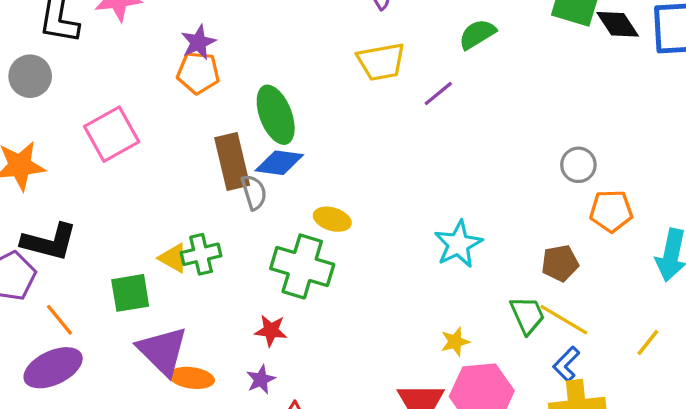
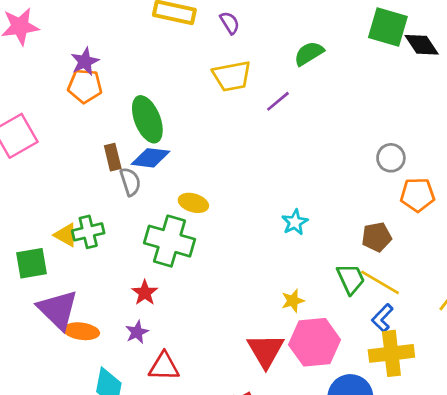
brown rectangle: (232, 161) -> (113, 157), size x0.6
cyan star: (458, 244) -> (295, 222), size x0.7
red star: (271, 331) -> (145, 293), turned 30

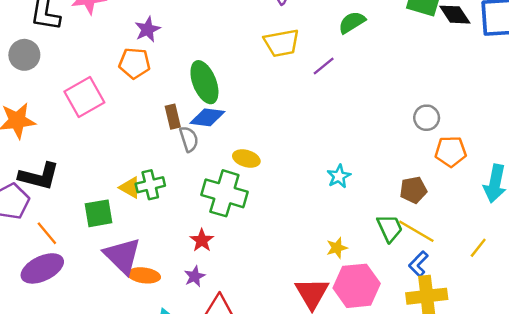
orange pentagon: (85, 86) -> (135, 63), moved

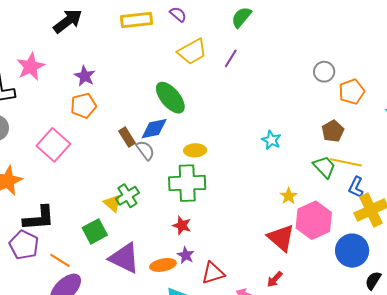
green ellipse: (204, 82) -> (170, 98), moved
yellow triangle: (130, 188) -> (112, 203), turned 30
orange ellipse: (144, 275) -> (163, 265), moved

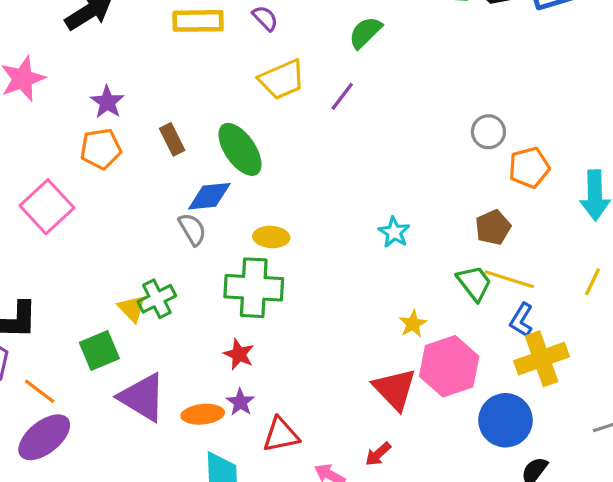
brown rectangle: (127, 137) -> (172, 139), moved

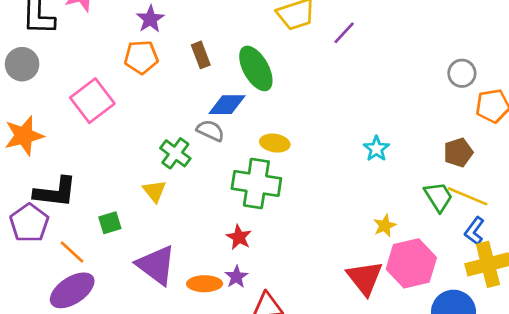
gray semicircle: (192, 229) -> (210, 131), turned -40
green cross: (157, 299) -> (175, 153), moved, turned -32
green square: (99, 351) -> (110, 223), moved, size x0.7

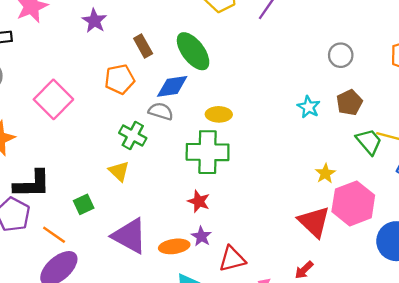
orange pentagon: (141, 57) -> (120, 79), moved
gray circle: (462, 73) -> (341, 55), moved
brown pentagon: (458, 152) -> (349, 103), moved

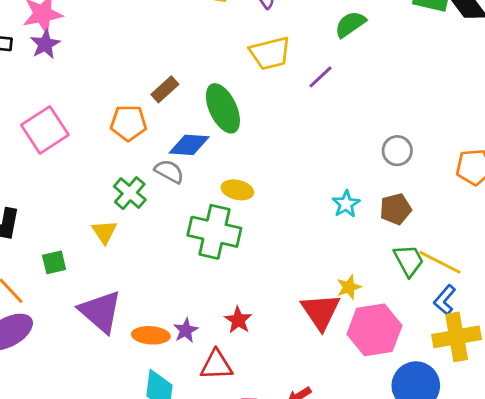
purple star: (94, 21) -> (45, 44), moved
brown rectangle: (143, 46) -> (165, 89), turned 65
red star: (199, 201) -> (238, 320), moved
red triangle: (314, 222) -> (321, 311), moved

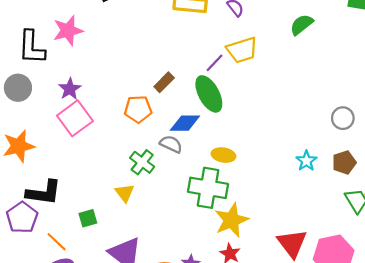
purple star: (45, 44) -> (70, 89), moved
purple line: (321, 77) -> (215, 63), moved
yellow star: (349, 287) -> (231, 220), moved, size x1.8

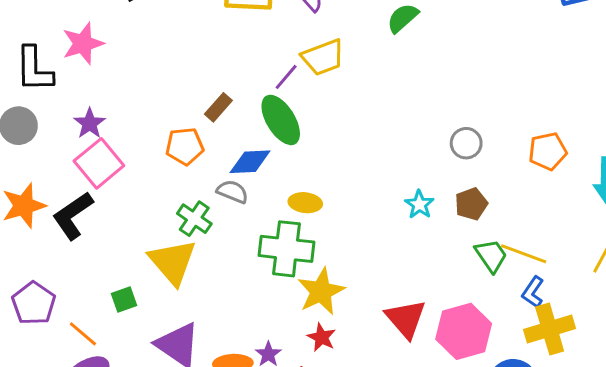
black L-shape: (44, 193) -> (73, 215), moved, turned 141
yellow triangle: (125, 193) -> (173, 262), size x1.8

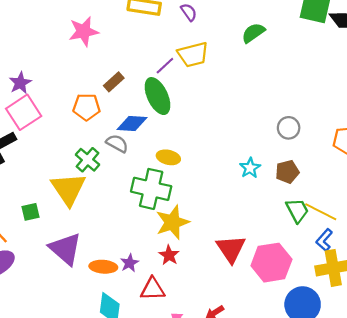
pink star: (83, 44) -> (84, 31), moved

